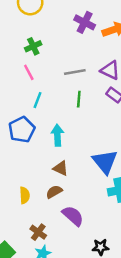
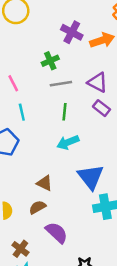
green cross: (33, 46) -> (50, 61), moved
cyan line: (38, 100) -> (22, 112), turned -35
cyan arrow: (57, 135) -> (68, 142), moved, turned -110

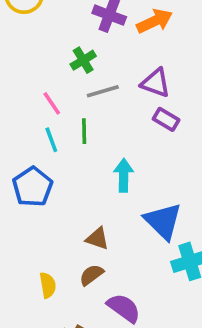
pink line: (13, 83) -> (52, 103), moved
green line: (65, 112) -> (84, 131), moved
cyan arrow: (68, 142) -> (124, 175), turned 120

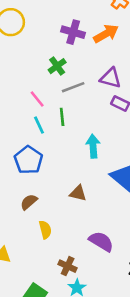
brown semicircle: (91, 275) -> (29, 202), moved

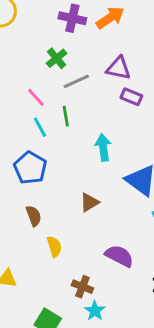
brown triangle: (78, 193) -> (89, 202), turned -42
brown semicircle: (29, 202) -> (34, 216), turned 114

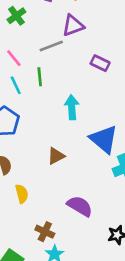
green cross: (57, 58) -> (16, 16), moved
purple triangle: (118, 68) -> (73, 26), moved, turned -35

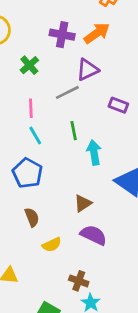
pink line: (14, 58) -> (31, 108), turned 42
green line: (40, 77) -> (74, 131), moved
yellow semicircle: (22, 194) -> (52, 245), turned 84
purple semicircle: (80, 206) -> (94, 235), moved

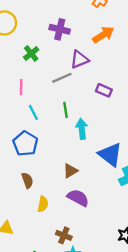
orange arrow: (97, 33) -> (103, 35), moved
pink line: (31, 108) -> (21, 87), moved
yellow semicircle: (52, 245) -> (43, 204), turned -56

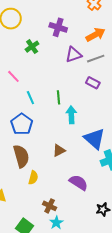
gray line: (62, 78) -> (96, 59), moved
pink line: (21, 87) -> (13, 76), moved, turned -48
brown semicircle: (27, 180) -> (21, 156), size x1.6
purple semicircle: (78, 198) -> (78, 183), moved

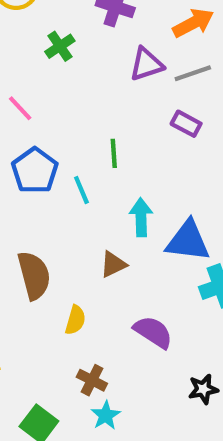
cyan line: (30, 98) -> (81, 190), moved
cyan arrow: (71, 115) -> (141, 217), moved
blue pentagon: (22, 124) -> (35, 171), moved
blue triangle: (94, 139) -> (188, 241), turned -35
yellow semicircle: (33, 178) -> (75, 320), moved

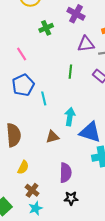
green line: (114, 153) -> (70, 72), moved
yellow semicircle: (75, 320) -> (23, 167), moved
purple semicircle: (153, 332) -> (66, 173), turned 48
black star: (203, 389) -> (71, 198), moved

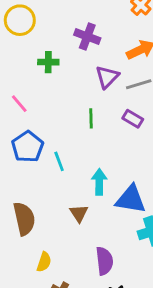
green cross: (46, 28) -> (48, 62), turned 32
purple triangle: (86, 44) -> (107, 77), turned -30
brown triangle: (52, 137) -> (79, 213), turned -40

